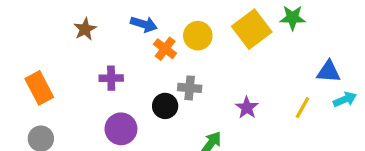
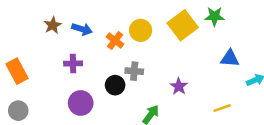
blue arrow: (144, 24) -> (82, 29), moved
blue triangle: (329, 72) -> (230, 58), moved
yellow line: (302, 108) -> (222, 108), moved, turned 42

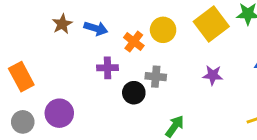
purple cross: (73, 63) -> (108, 68), moved
purple star: (179, 86) -> (213, 75), moved, turned -30
purple circle: (81, 103) -> (59, 113), moved

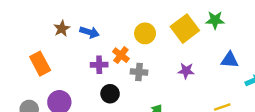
orange cross: (134, 42) -> (121, 55), moved
orange rectangle: (21, 77) -> (40, 64), moved
black circle: (134, 93) -> (110, 94), moved

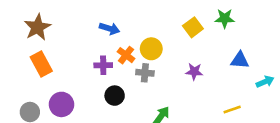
brown star: (62, 29) -> (37, 27), moved, size x1.5
yellow square: (185, 29) -> (193, 27), size x0.7
blue arrow: (90, 32) -> (110, 29), moved
yellow circle: (145, 33) -> (151, 49), moved

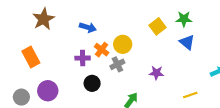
brown star: (37, 27) -> (44, 19), moved
blue triangle: (240, 60) -> (187, 42), moved, turned 35
purple star: (194, 72) -> (156, 73), moved
gray cross: (145, 73) -> (117, 64), turned -32

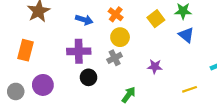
orange cross: (102, 50) -> (116, 14), moved
orange rectangle: (31, 57) -> (25, 50), turned 42
purple cross: (83, 58) -> (79, 51), size x1.5

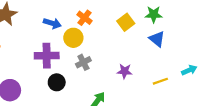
yellow circle: (120, 37) -> (73, 38), moved
yellow line: (190, 89) -> (160, 81), moved

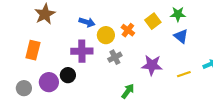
orange cross: (85, 18) -> (128, 30), moved
purple star: (125, 71) -> (152, 65), size x1.5
black circle: (57, 82) -> (68, 75), moved

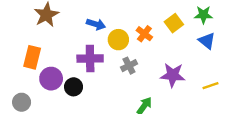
purple circle: (49, 82) -> (51, 79), moved

